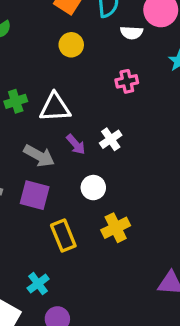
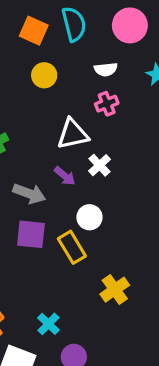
white semicircle: (132, 33) -> (106, 69), moved
white triangle: (55, 107) -> (73, 134), moved
yellow cross: (116, 228) -> (115, 290), moved
yellow rectangle: (63, 235) -> (72, 247), moved

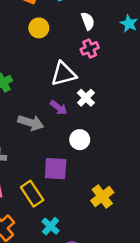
white semicircle: (106, 69) -> (88, 21), turned -102
purple square: (31, 234) -> (56, 169), moved
yellow rectangle: (72, 247) -> (32, 194), moved

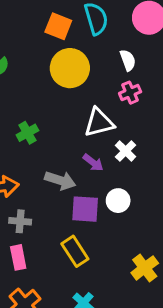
yellow circle: (39, 28) -> (70, 68), size x1.6
purple square: (56, 169) -> (85, 209), moved
yellow rectangle: (32, 194) -> (75, 251), moved

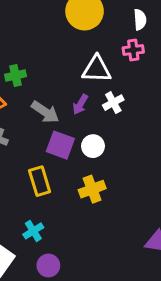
green cross: (27, 133) -> (16, 75), moved
purple arrow: (93, 163) -> (80, 104), turned 66
yellow cross: (145, 268) -> (92, 189), moved

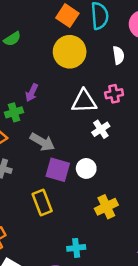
pink cross: (133, 50) -> (114, 94), moved
purple arrow: (80, 104) -> (32, 93), moved
yellow cross: (92, 189) -> (106, 207), moved
cyan cross: (33, 231) -> (76, 248), moved, turned 30

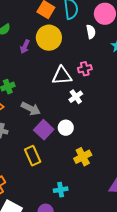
white semicircle: (118, 55) -> (91, 32), moved
purple arrow: (32, 93) -> (25, 47), moved
purple square: (58, 170) -> (44, 130), turned 30

